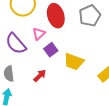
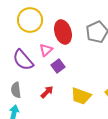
yellow trapezoid: (74, 62) -> (81, 96), moved

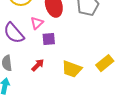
purple square: (58, 66) -> (49, 39), turned 32

